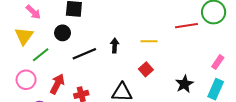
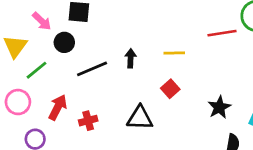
pink arrow: (33, 12) -> (42, 21), moved

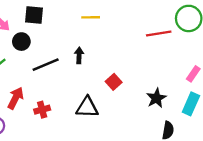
yellow line: (174, 53) -> (91, 17), moved

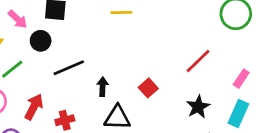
red line: (159, 33) -> (198, 61), moved, turned -35
black arrow: (79, 55) -> (102, 87), moved

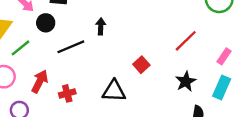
black arrow: (102, 87) -> (101, 26), moved

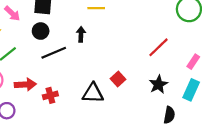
black circle: (46, 23) -> (41, 31), moved
red square: (141, 65) -> (118, 79), moved
red arrow: (40, 81) -> (25, 84), turned 60

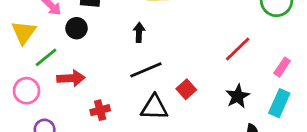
black circle: (41, 31) -> (77, 28), moved
black line: (54, 53) -> (146, 70), moved
red arrow: (25, 84) -> (71, 78), moved

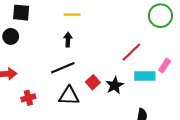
black arrow: (139, 32) -> (68, 40), moved
black star: (238, 96) -> (115, 85), moved
cyan rectangle: (279, 103) -> (145, 76), moved, turned 66

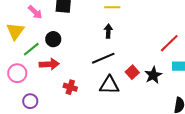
black circle: (11, 36) -> (53, 39), moved
red cross: (28, 98) -> (70, 87), turned 32

